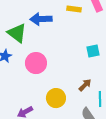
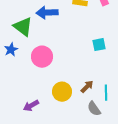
brown arrow: (85, 85) -> (87, 87), moved

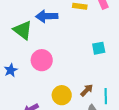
blue star: (11, 50) -> (11, 70), moved

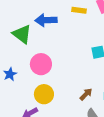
yellow circle: (62, 95) -> (44, 94), moved

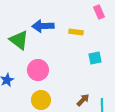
yellow rectangle: (79, 10) -> (76, 32), moved

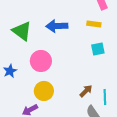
blue arrow: (43, 26) -> (57, 26), moved
yellow rectangle: (76, 32) -> (94, 24), moved

